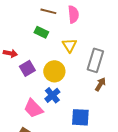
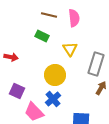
purple square: (27, 68) -> (17, 91), moved, turned -35

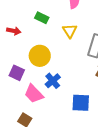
red arrow: (11, 57) -> (14, 31), moved
yellow circle: (55, 75) -> (40, 56), moved

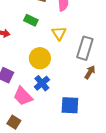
yellow circle: (40, 56) -> (40, 58), moved

